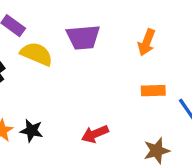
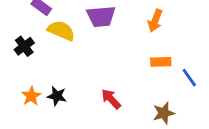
red arrow: (95, 134) -> (111, 99), turned 70

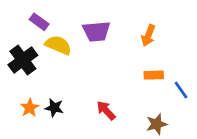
black cross: (24, 46) -> (23, 60), size x1.5

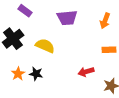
yellow semicircle: (58, 45) -> (45, 46), moved
red arrow: (106, 110) -> (86, 72), moved, turned -63

